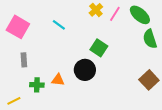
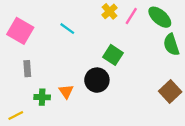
orange triangle: (58, 80) -> (66, 91), turned 48

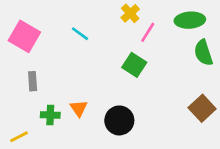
pink line: (131, 16) -> (148, 32), moved
green ellipse: (160, 17) -> (190, 20), turned -45
black circle: (97, 80) -> (119, 120), moved

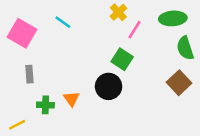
cyan line: (80, 34) -> (63, 22), moved
brown square: (202, 108) -> (179, 83), moved
black circle: (119, 120) -> (109, 86), moved

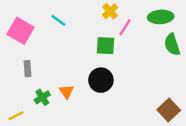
green square: (122, 59) -> (106, 46), moved, turned -30
brown square: (179, 83) -> (169, 110), moved
green cross: (45, 105) -> (42, 97), turned -35

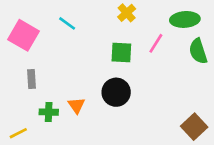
pink line: (125, 27) -> (156, 43), moved
green cross: (42, 97) -> (49, 112), turned 35

